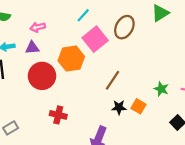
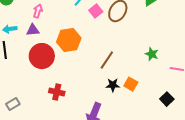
pink arrow: (38, 27) -> (38, 11), turned 120
pink square: (95, 39) -> (96, 11), moved, size x0.6
green star: (161, 89) -> (152, 54), moved

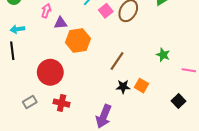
purple triangle: (33, 30) -> (61, 23), moved
red circle: (42, 56) -> (50, 72), moved
red cross: (57, 92) -> (62, 103), moved
gray rectangle: (13, 104) -> (30, 102), moved

